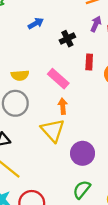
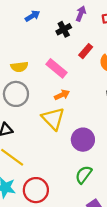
purple arrow: (96, 24) -> (81, 14), moved
red rectangle: (89, 62) -> (86, 51), turned 40
orange arrow: (63, 106) -> (62, 95), turned 72

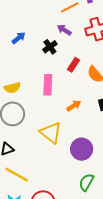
purple arrow: (81, 14) -> (64, 30), turned -72
pink rectangle: (57, 68) -> (48, 85), turned 60
orange arrow: (62, 95) -> (74, 106), moved

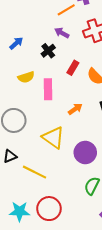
yellow semicircle: (12, 88) -> (26, 77), moved
yellow line: (17, 174) -> (35, 172), moved

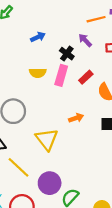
black cross: (48, 51) -> (67, 54), turned -32
pink rectangle: (48, 89) -> (61, 75), moved
purple circle: (85, 153) -> (50, 183), moved

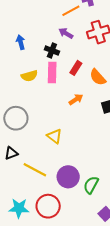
blue arrow: (38, 37) -> (21, 42), turned -64
orange arrow: (76, 118) -> (76, 99), moved
yellow triangle: (47, 139) -> (54, 136), size x0.7

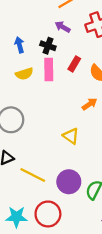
blue arrow: (21, 42) -> (19, 45), moved
orange arrow: (76, 99) -> (90, 104), moved
yellow triangle: (54, 136) -> (71, 136), moved

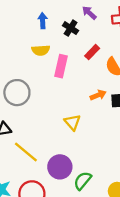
pink rectangle: (49, 70) -> (61, 66), moved

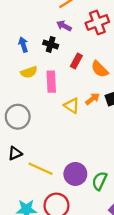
yellow triangle: (72, 122) -> (72, 106), moved

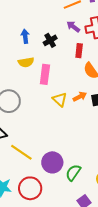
purple arrow: (64, 26) -> (73, 27), moved
black cross: (51, 44) -> (50, 40), turned 32
red rectangle: (76, 61) -> (79, 51), moved, turned -32

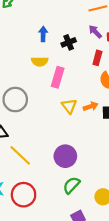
purple circle: (52, 162) -> (65, 156), moved

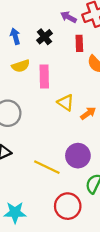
orange arrow: (91, 106) -> (88, 113), moved
yellow line: (20, 155) -> (47, 167), moved
red circle: (24, 195) -> (68, 206), moved

